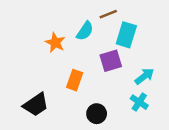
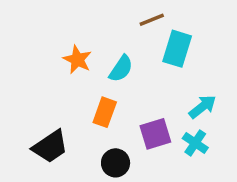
cyan semicircle: (85, 31) -> (121, 69), moved
purple square: (111, 61) -> (155, 134), moved
black circle: (97, 114) -> (116, 163), moved

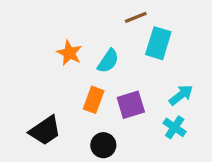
purple square: (155, 134) -> (131, 105), moved

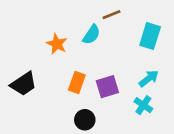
cyan rectangle: (158, 43) -> (150, 36), moved
cyan semicircle: (108, 61) -> (91, 35), moved
black trapezoid: (45, 131) -> (24, 84), moved

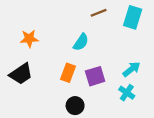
cyan semicircle: (91, 35) -> (81, 42), moved
cyan rectangle: (150, 36) -> (133, 17), moved
orange star: (57, 44) -> (29, 39), moved, turned -30

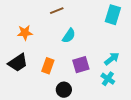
brown line: (99, 13) -> (57, 11), moved
orange rectangle: (68, 73) -> (48, 66), moved

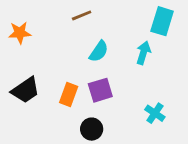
orange star: (25, 33) -> (20, 33), moved
cyan arrow: (112, 59) -> (143, 53), moved, turned -35
purple square: (81, 65) -> (100, 90), moved

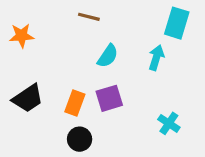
brown line: (82, 15) -> (89, 17), turned 36
black circle: (92, 129) -> (80, 139), moved

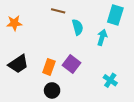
cyan semicircle: (108, 56) -> (78, 27), moved, turned -49
purple square: (109, 98) -> (71, 64), turned -36

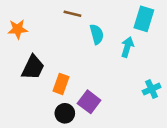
black trapezoid: (18, 64) -> (33, 67), moved, turned -30
purple square: (71, 64) -> (89, 102), moved
cyan cross: (110, 80) -> (152, 89), moved, turned 32

